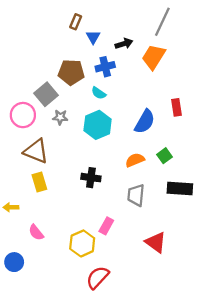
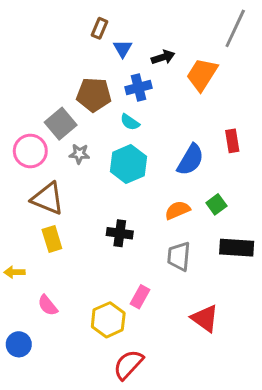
gray line: (162, 22) -> (235, 28), moved

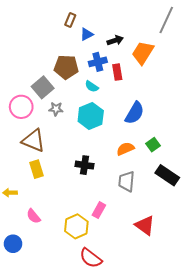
blue triangle: (123, 49) -> (87, 34), turned 32
red rectangle: (232, 141) -> (117, 72), moved
black rectangle: (237, 248) -> (167, 175), turned 30
red semicircle: (128, 365) -> (91, 258), turned -95

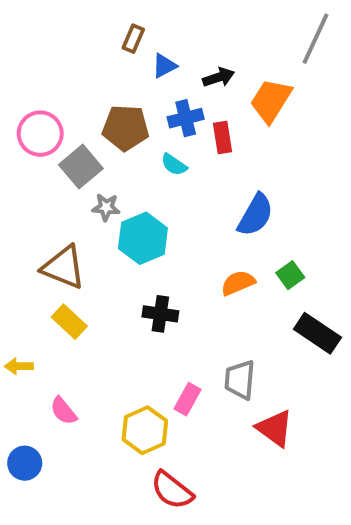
pink circle: (21, 107) -> (40, 134), moved
cyan hexagon: (91, 116) -> (143, 238), moved
yellow rectangle: (37, 169) -> (69, 322), turned -30
gray trapezoid: (126, 181) -> (240, 380), moved

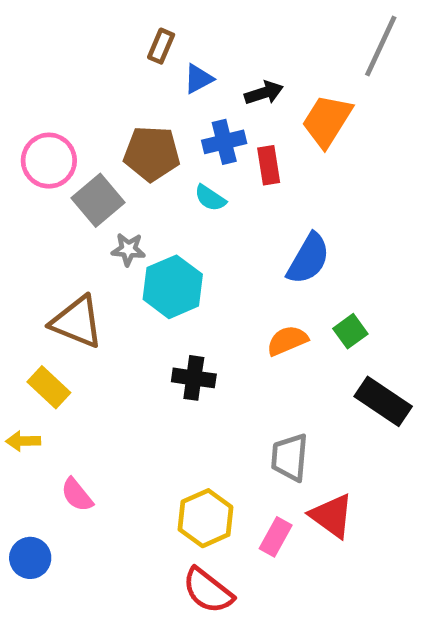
yellow rectangle: (69, 322) -> (49, 387), moved
pink rectangle: (188, 399) -> (276, 537), moved
yellow hexagon: (145, 430) -> (205, 518), moved

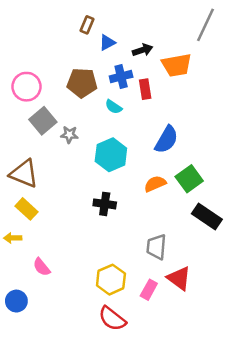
orange trapezoid: (327, 121) -> (177, 65), turned -132
gray square: (98, 200) -> (43, 121), moved
cyan hexagon: (173, 287) -> (111, 155), moved
brown triangle: (77, 322) -> (24, 174), moved
green square: (350, 331) -> (189, 179), size x1.5

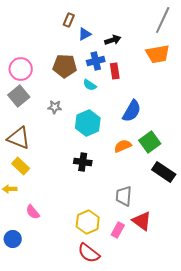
orange trapezoid: (177, 65) -> (158, 54), moved
gray square: (43, 121) -> (19, 96), moved

